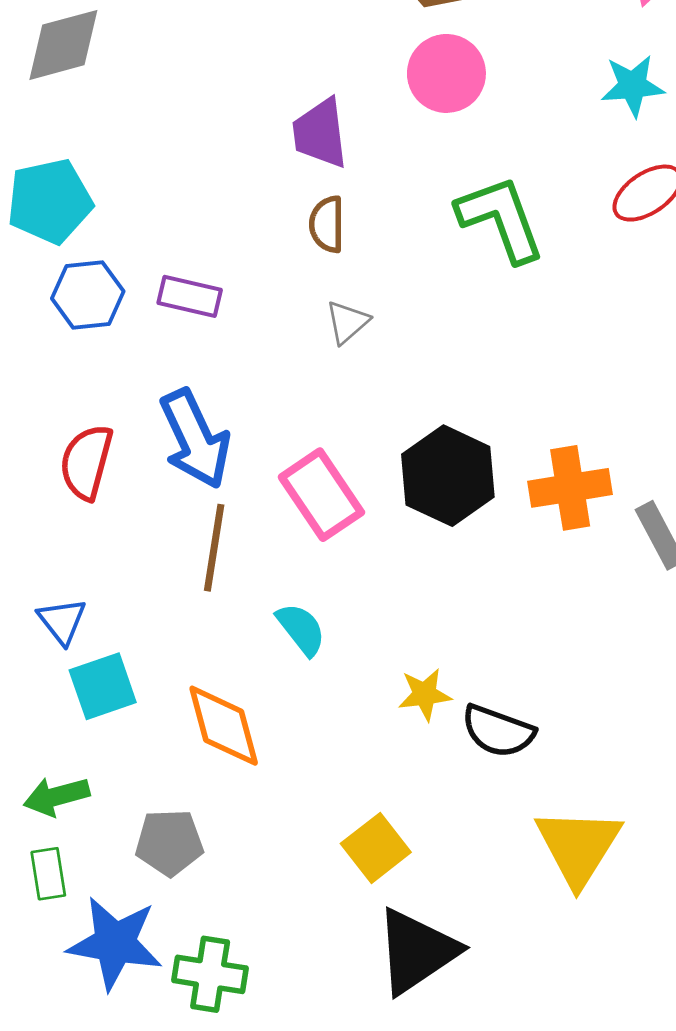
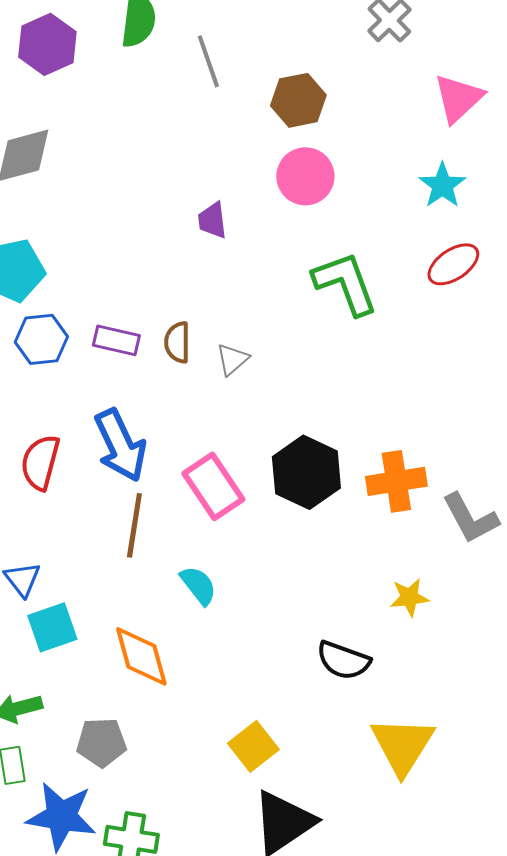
cyan star: (633, 86) -> (442, 185), turned -30
purple trapezoid: (320, 133) -> (212, 220), size x0.7
brown semicircle: (327, 224) -> (177, 342), moved
yellow star: (425, 694) -> (409, 597), moved

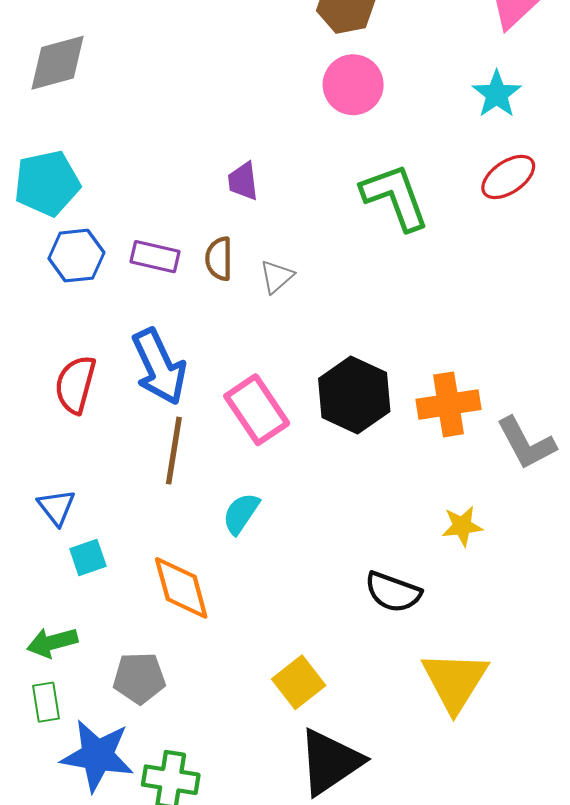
purple trapezoid: (212, 220) -> (243, 181), moved
cyan semicircle: (198, 585) -> (241, 513), turned -108
cyan square: (52, 627) -> (88, 557), size x0.7

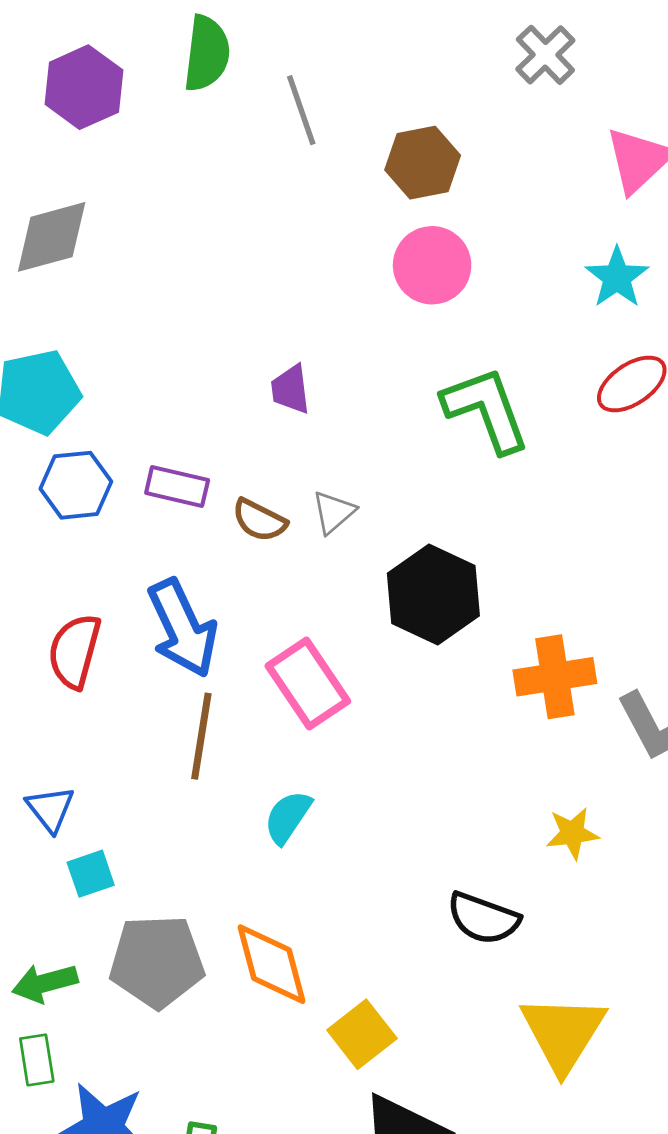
brown semicircle: (219, 259) -> (259, 520), moved, turned -63
black hexagon: (354, 395) -> (433, 594), moved
orange diamond: (181, 588) -> (272, 964), moved
gray pentagon: (139, 678) -> (157, 961), moved, size x1.4

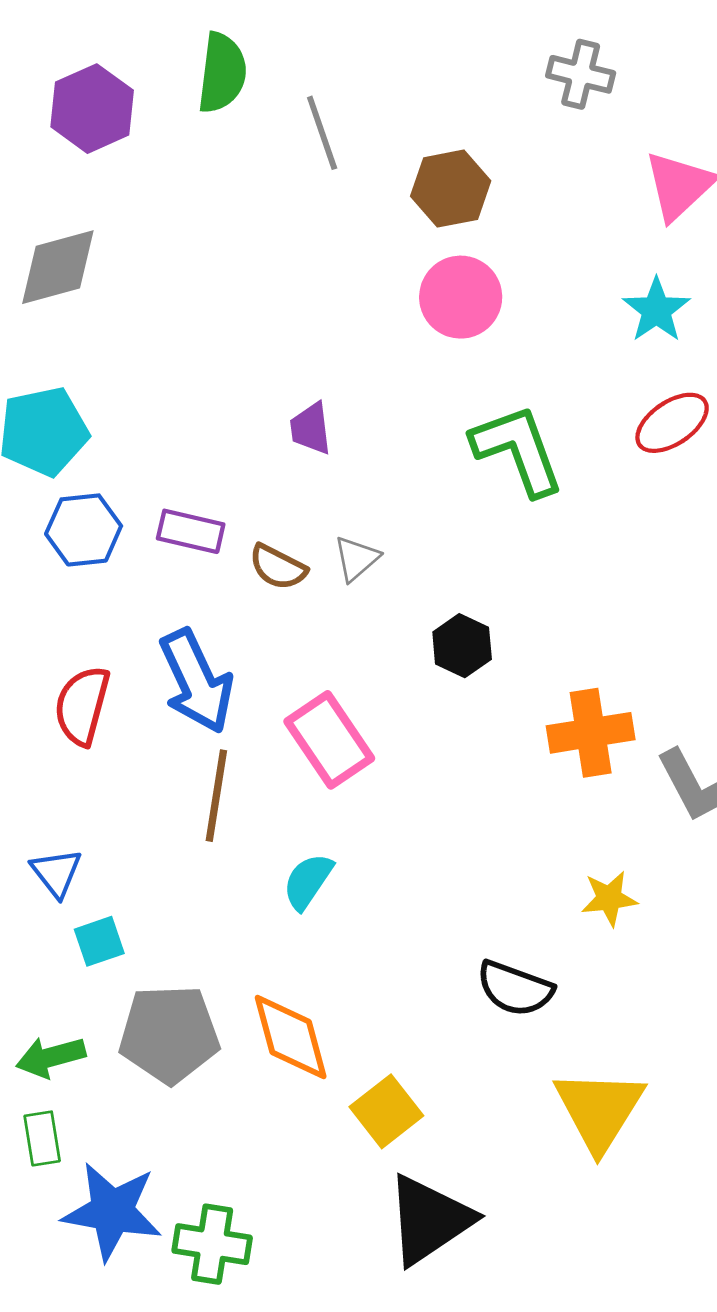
gray cross: (545, 55) -> (581, 74), turned -32
black hexagon: (433, 594) -> (462, 646), size x0.6

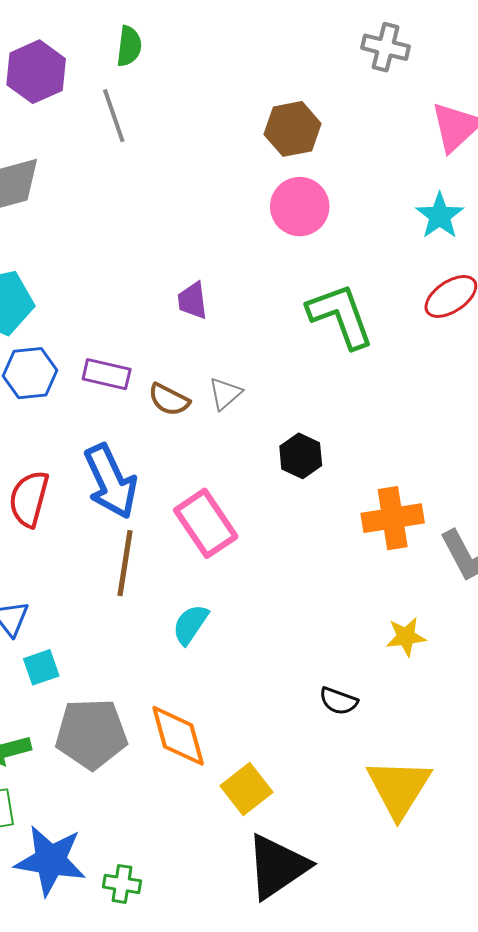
green semicircle: (222, 73) -> (129, 46), size x0.7
gray line: (322, 133) -> (114, 116), moved
black semicircle: (515, 988) -> (339, 701), size x0.7
green cross: (212, 1244) -> (122, 884), size x0.7

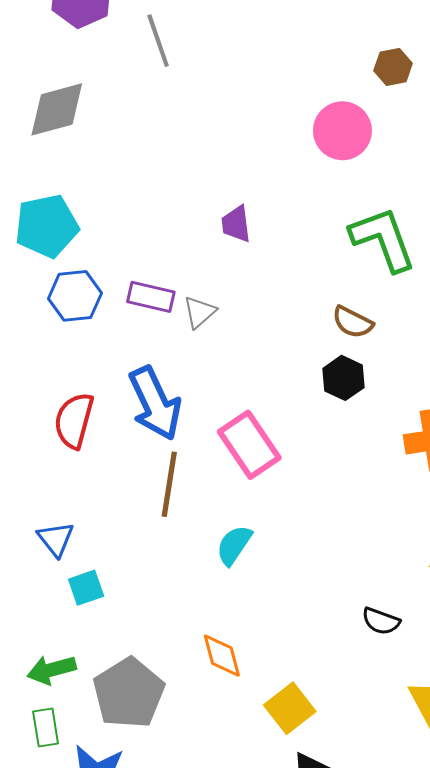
brown hexagon: (293, 129) -> (393, 67), moved, size x0.7
gray triangle: (225, 394) -> (200, 312), moved
brown semicircle: (169, 400) -> (353, 322), moved
gray pentagon: (91, 734) -> (129, 693), moved, turned -30
orange diamond: (178, 736) -> (222, 656), size x0.7

